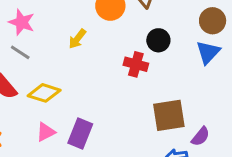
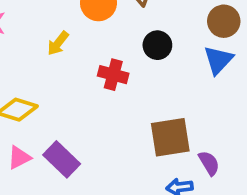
red cross: (136, 64) -> (113, 75), moved
purple rectangle: (80, 133) -> (62, 159), turned -68
purple semicircle: (201, 136) -> (209, 163), turned -70

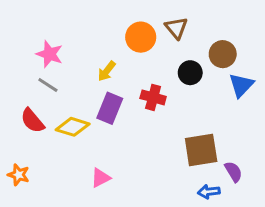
brown circle: (224, 21) -> (223, 54), moved
pink triangle: (19, 158) -> (101, 178), moved
purple rectangle: (62, 159) -> (110, 108), moved, turned 68

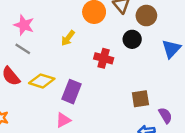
brown circle: (223, 54) -> (146, 16), moved
purple rectangle: (110, 108) -> (72, 92), moved
brown square: (201, 150) -> (140, 99), size x0.7

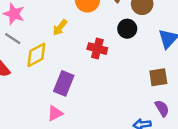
yellow diamond: (42, 81) -> (36, 55), moved, turned -45
brown square: (140, 99) -> (158, 77), moved

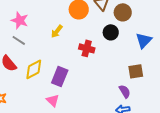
yellow diamond: (36, 55) -> (34, 69), moved
purple semicircle: (162, 108) -> (125, 91), moved
pink triangle: (55, 113) -> (53, 100), turned -48

